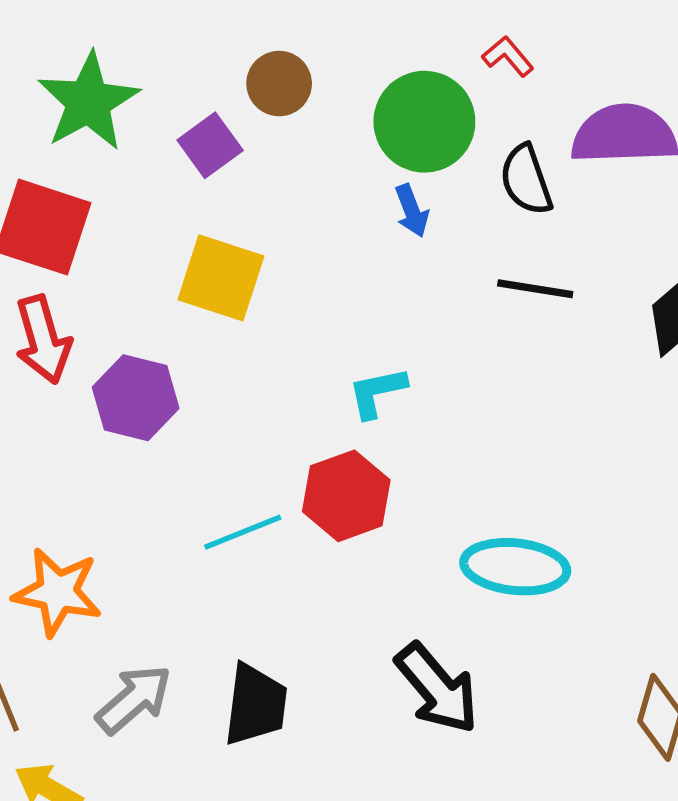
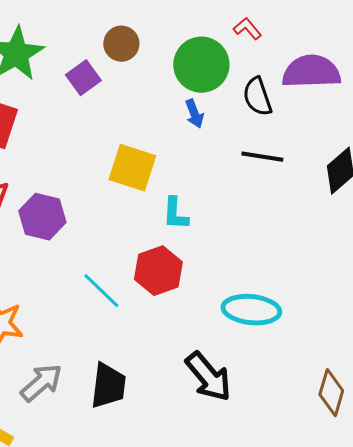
yellow square: (221, 278) -> (132, 168), moved
cyan L-shape: (377, 392) -> (175, 214), turned -75
cyan line: (243, 532) -> (101, 291), turned 66

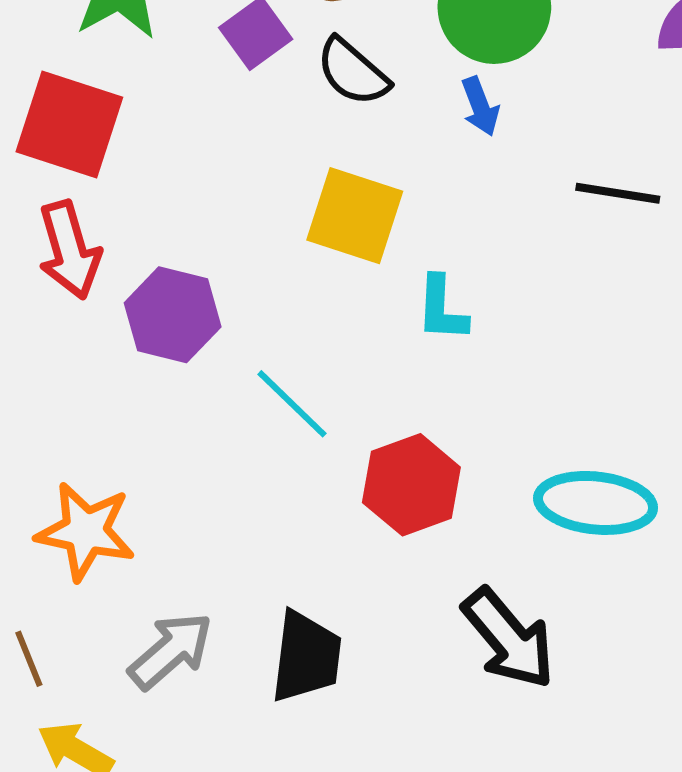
black semicircle: (257, 97) -> (353, 72), moved, turned -30
red hexagon: (158, 271) -> (411, 485), moved
cyan line: (101, 291) -> (292, 404), moved

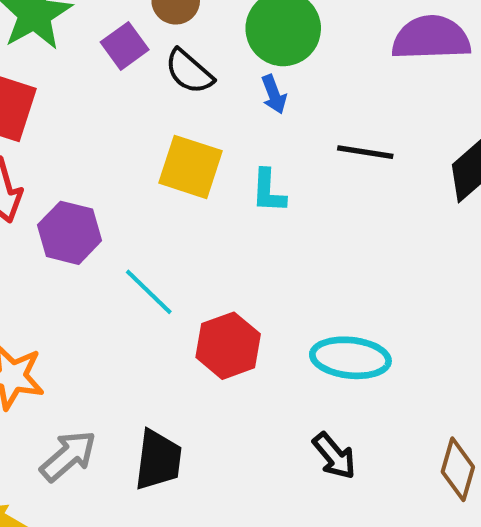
cyan L-shape: (442, 309) -> (268, 191), moved
black arrow: (509, 639) -> (334, 456), moved, size x0.7

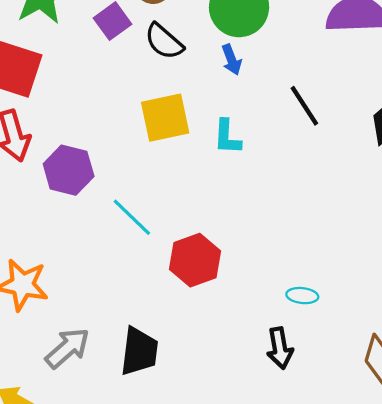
black line: (365, 152) -> (304, 106), turned 48
yellow square: (190, 167) -> (165, 118), turned -30
cyan ellipse: (350, 358) -> (302, 296), moved, size x0.5
black arrow: (334, 456) -> (280, 348), turned 30

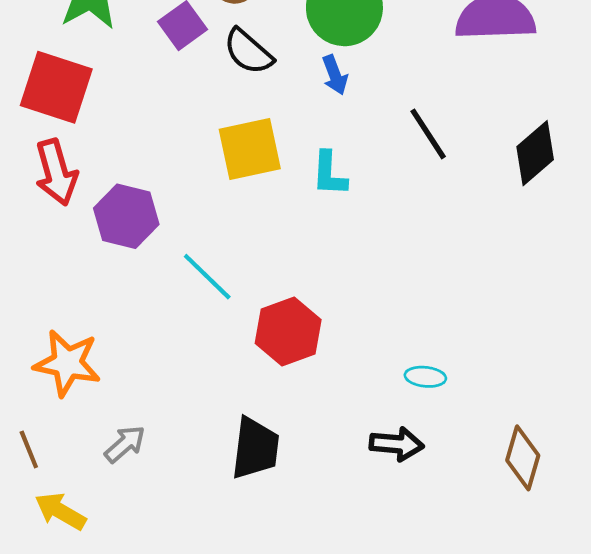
gray arrow: (67, 348) -> (125, 444), size x0.7
black arrow: (280, 348) -> (397, 444), turned -75
black trapezoid: (139, 351) -> (255, 448), moved

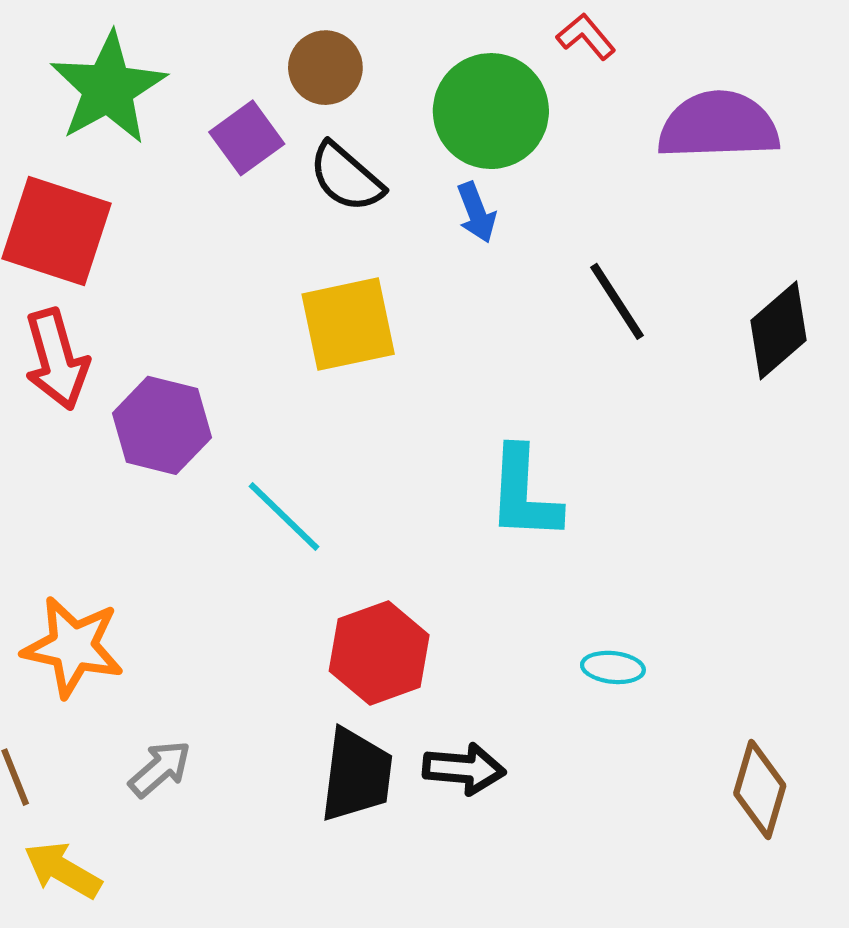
cyan L-shape: (329, 174) -> (524, 494), moved, size x1.4
red hexagon: (288, 332) -> (379, 653), moved
black arrow: (397, 444) -> (464, 769), moved

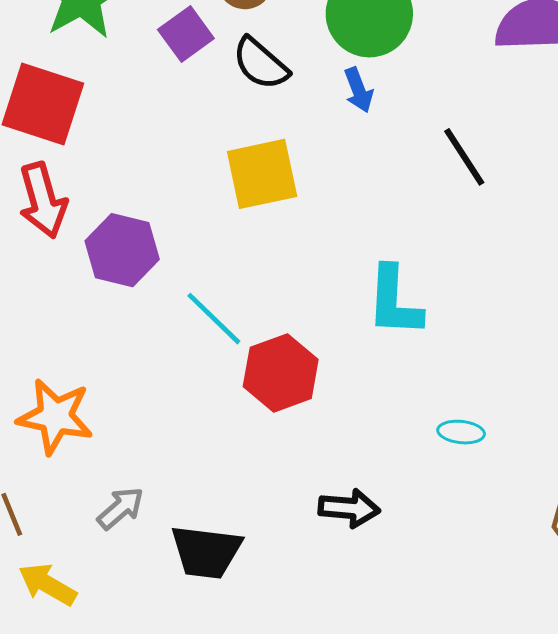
red hexagon: (379, 653) -> (281, 373), moved
black trapezoid: (356, 775) -> (206, 552), moved, turned 90

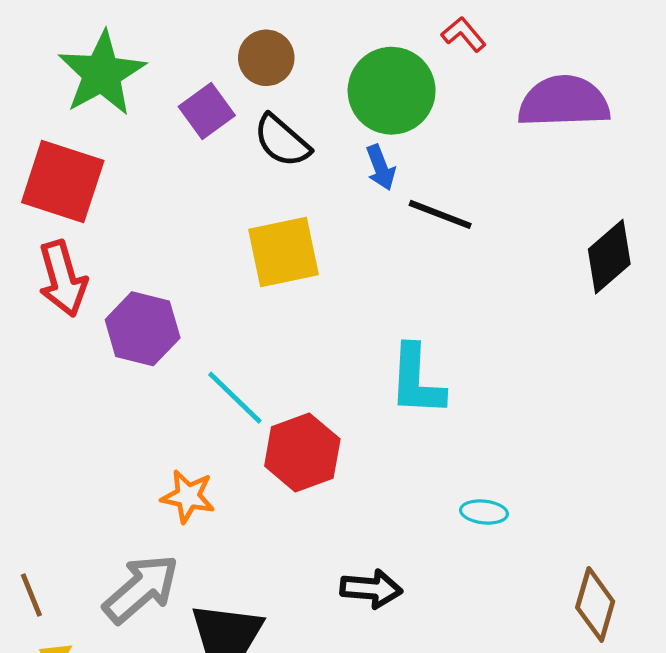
black line: (464, 157) -> (440, 214), moved, turned -36
orange star: (55, 416) -> (188, 496), moved, size x0.7
gray arrow: (121, 508) -> (141, 589), size x1.6

